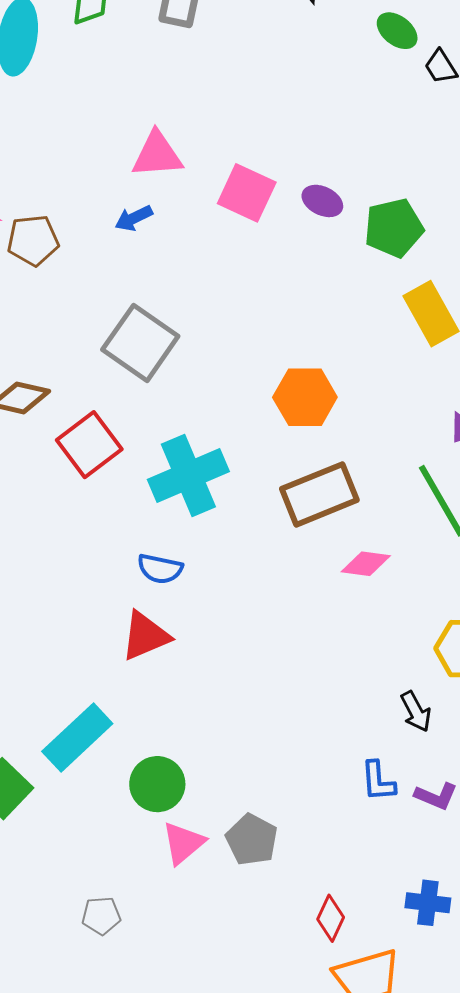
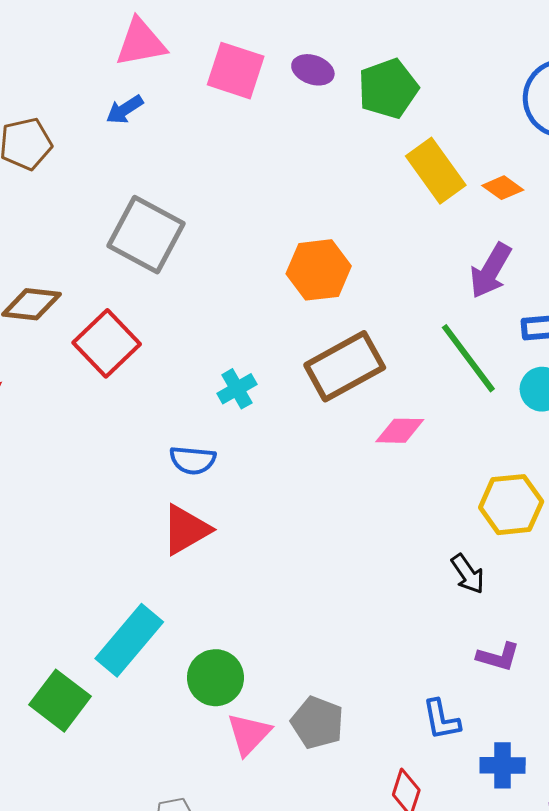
cyan cross: (188, 476) -> (237, 389), moved, size x0.5
blue L-shape: (378, 781) -> (441, 720), moved

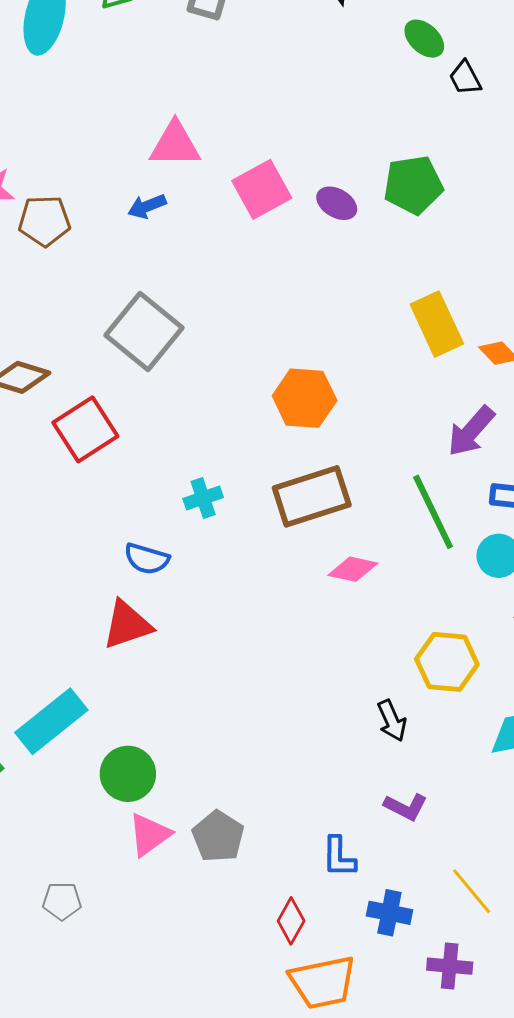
pink square: (236, 71) -> (262, 189), turned 32
green pentagon: (388, 89) -> (413, 185), moved

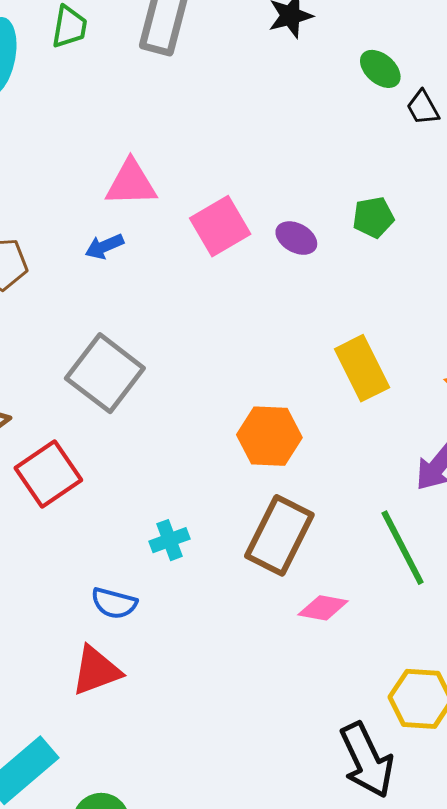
green pentagon: (413, 185) -> (373, 217), size x0.7
yellow rectangle: (437, 324) -> (362, 368), moved
brown rectangle: (312, 496) -> (279, 535), turned -44
black arrow: (392, 721) -> (367, 760), size x1.8

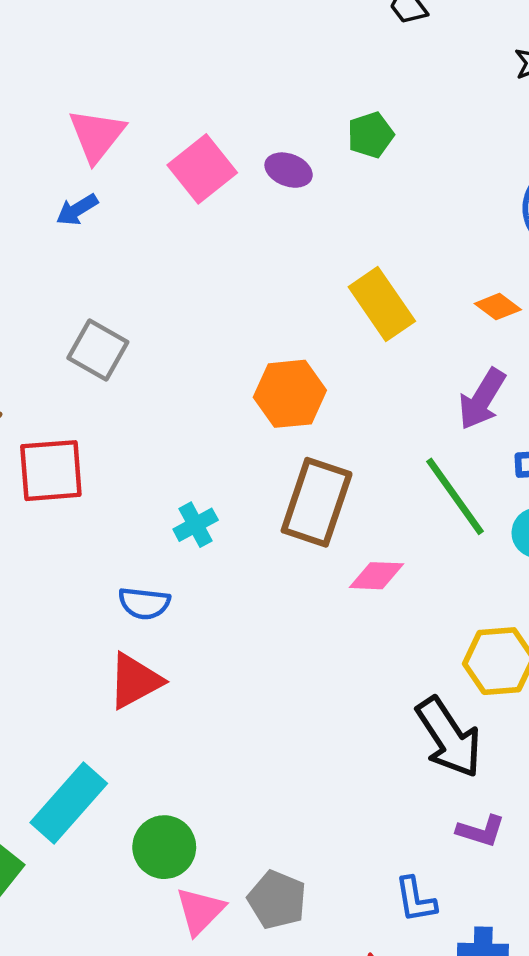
pink triangle: (131, 183) -> (97, 135), turned -42
gray square: (105, 373) -> (98, 350), size x0.7
red square: (48, 474) -> (51, 471), turned 38

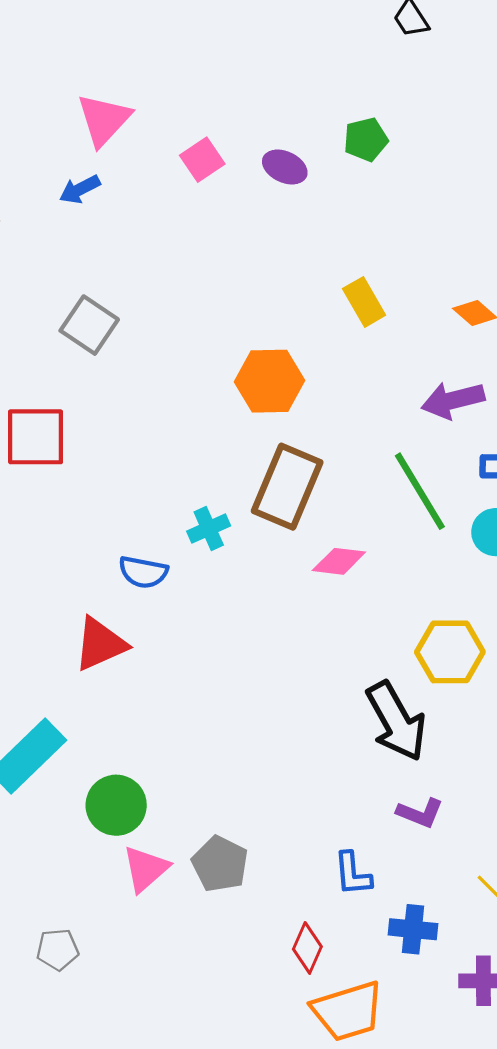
pink square: (202, 169) -> (202, 160), size x0.7
yellow rectangle: (382, 304) -> (364, 302), size x0.7
purple arrow: (482, 399) -> (453, 400), turned 40
cyan cross: (196, 525) -> (209, 529), moved
blue semicircle: (144, 603) -> (143, 572), moved

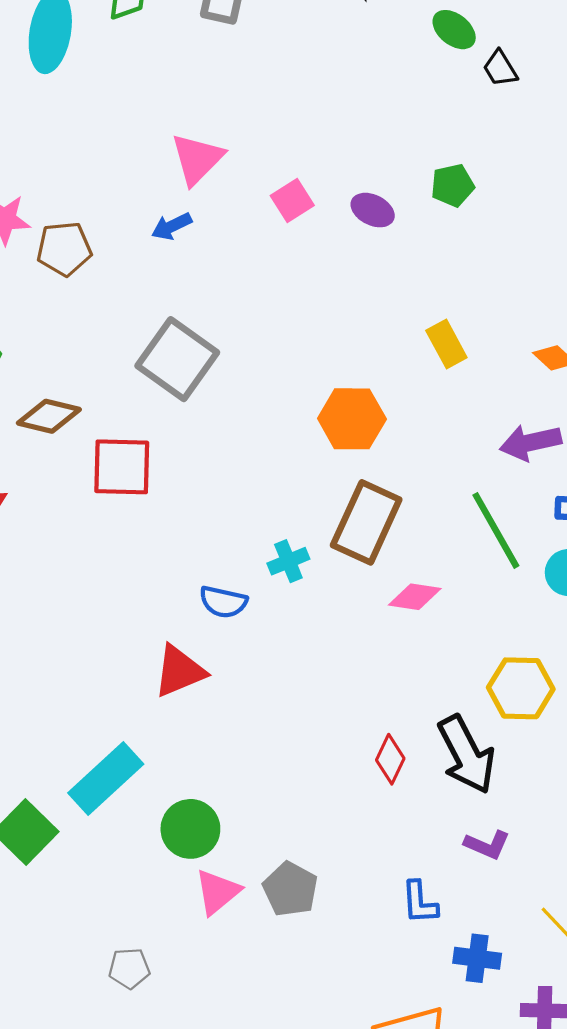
gray square: (89, 325) -> (177, 359), size x1.4
red diamond: (307, 948) -> (390, 759), moved

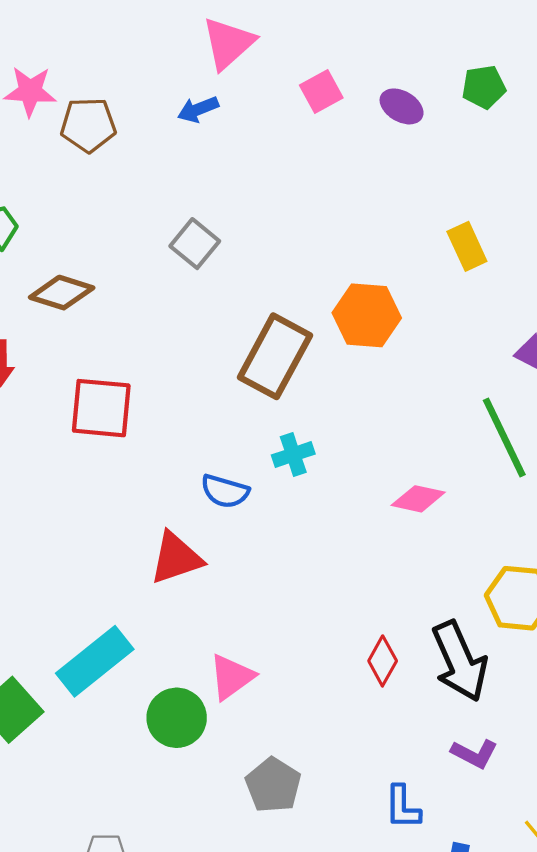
gray square: (177, 359) -> (195, 244), size x0.6
red square: (122, 467) -> (101, 408), moved
brown rectangle: (366, 522) -> (275, 356), moved
pink triangle: (218, 892) -> (231, 677), moved

